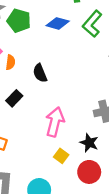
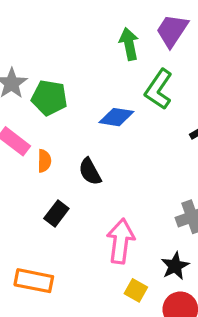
blue diamond: (58, 23) -> (116, 117), moved
black star: (89, 143) -> (175, 266), turned 30

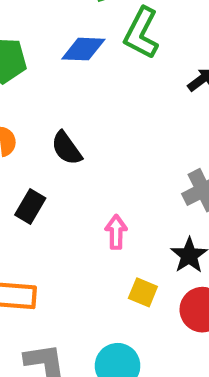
blue diamond: (116, 117) -> (83, 49), moved
pink arrow: (121, 241) -> (116, 232), size x0.6

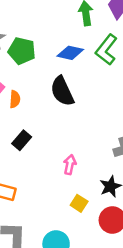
black semicircle: (66, 148) -> (62, 91), moved, size x1.4

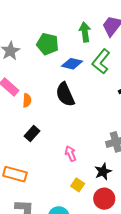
green pentagon: (22, 51) -> (48, 44), moved
pink arrow: (70, 165) -> (70, 154), turned -35

